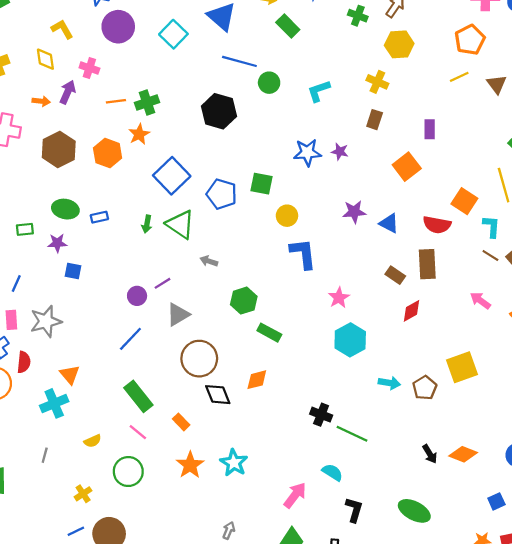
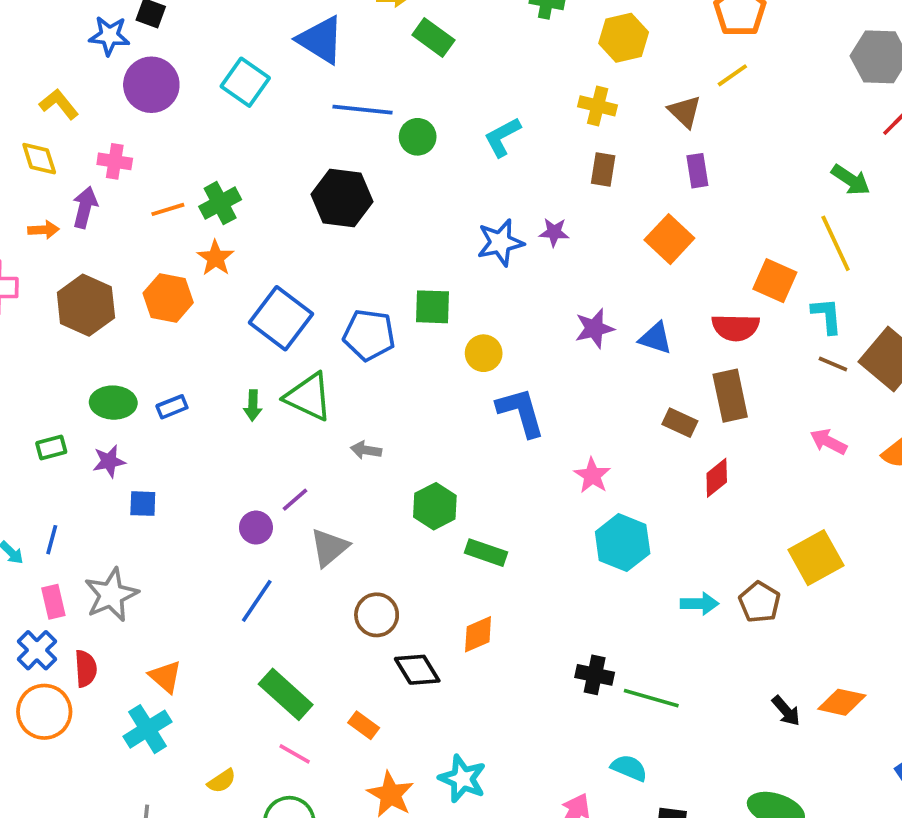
brown triangle: (497, 84) -> (685, 112), moved
brown circle: (199, 359) -> (377, 615), size x0.7

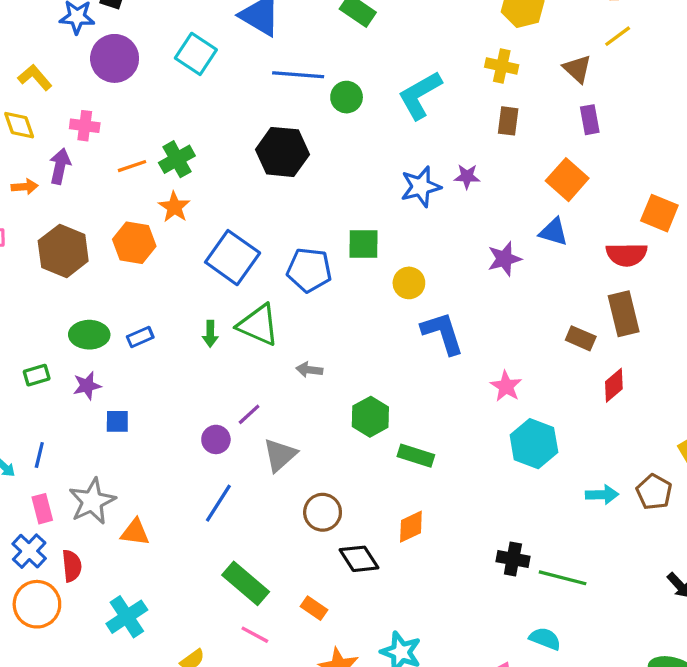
cyan L-shape: (502, 137) -> (420, 95), size x1.4
blue triangle: (656, 338) -> (554, 232), moved
orange triangle: (165, 677) -> (135, 532), moved, turned -32

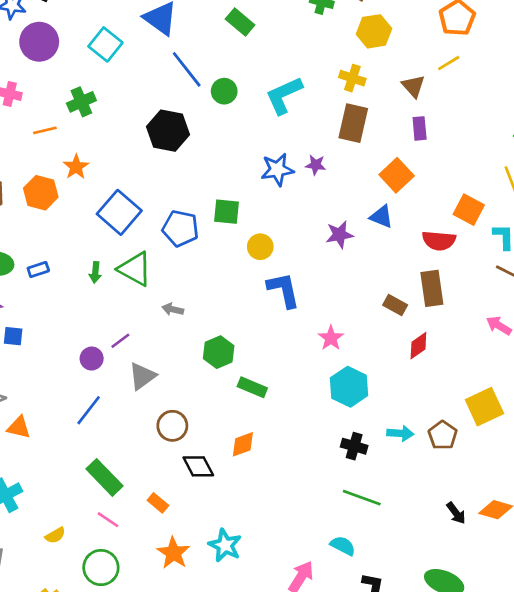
blue line: (298, 75) -> (187, 69), turned 42
brown rectangle: (508, 121) -> (353, 123), size x1.6
green cross: (177, 159) -> (81, 102), moved
black cross: (513, 559) -> (354, 446), moved

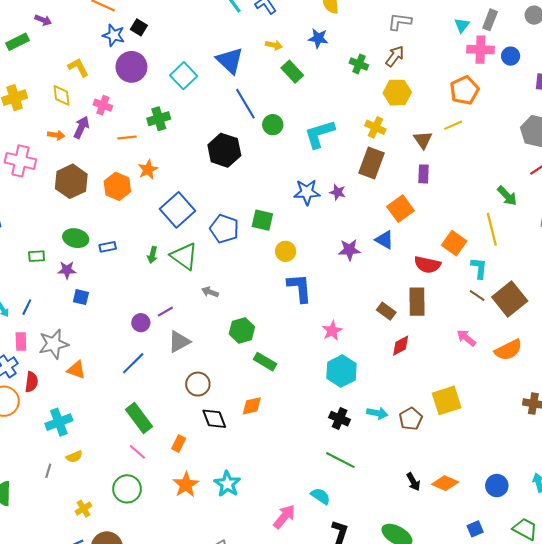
orange rectangle: (158, 503) -> (179, 444), turned 70
yellow semicircle: (55, 535) -> (74, 457), moved

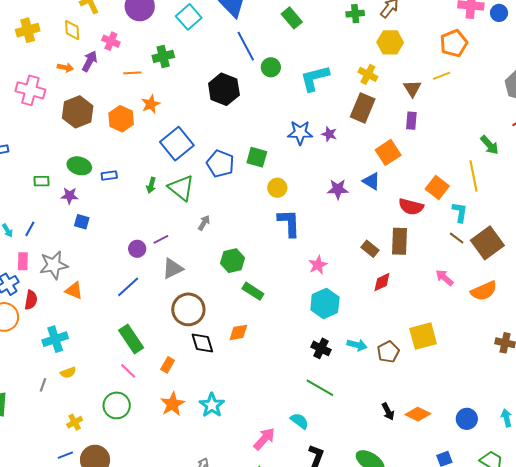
green cross: (359, 64) -> (355, 14), turned -30
gray arrow: (210, 292) -> (204, 223), turned 98
brown circle: (198, 384) -> (188, 309), size x1.4

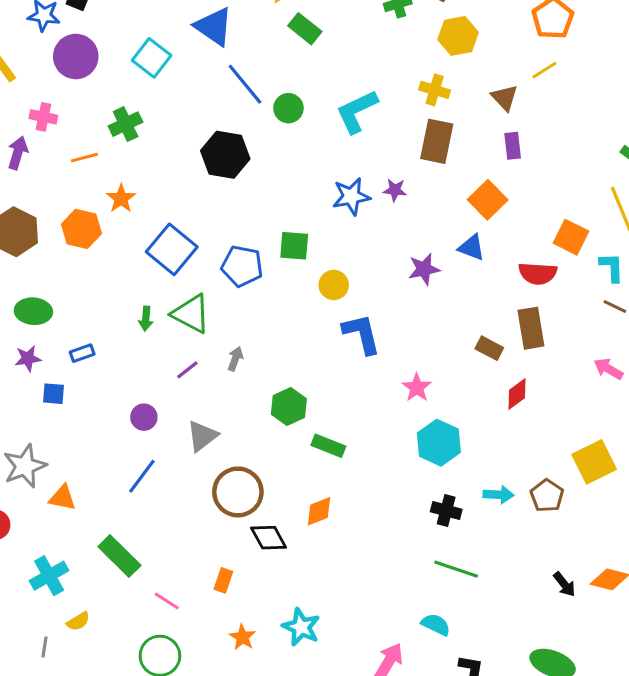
blue rectangle: (109, 176) -> (82, 353), moved
purple line: (161, 239) -> (187, 370), moved
green rectangle: (131, 339) -> (119, 556), moved
orange star: (173, 404) -> (242, 637), size x0.7

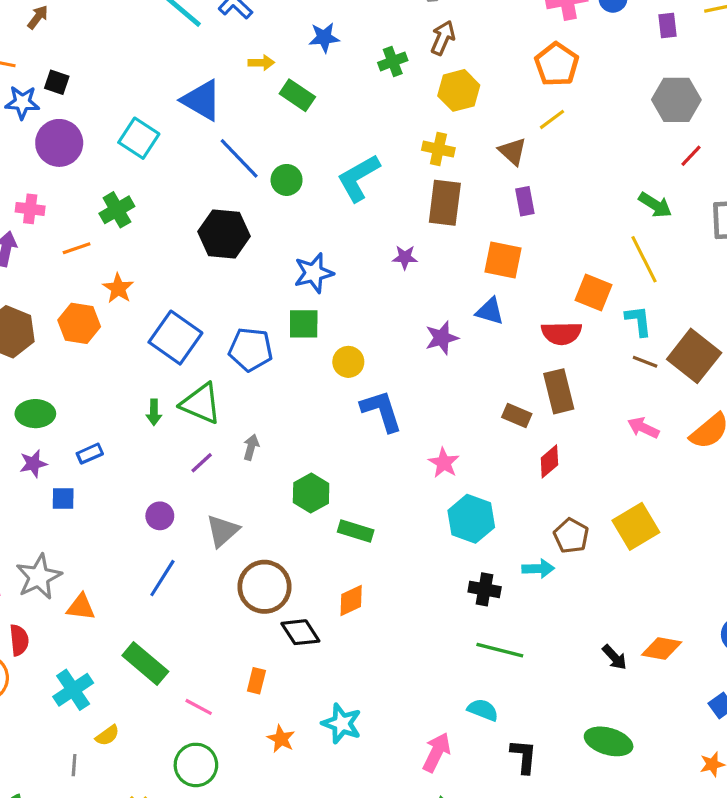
blue star: (351, 196) -> (314, 273), moved
orange square: (488, 200) -> (503, 260), turned -30
brown pentagon: (547, 496) -> (571, 536), moved

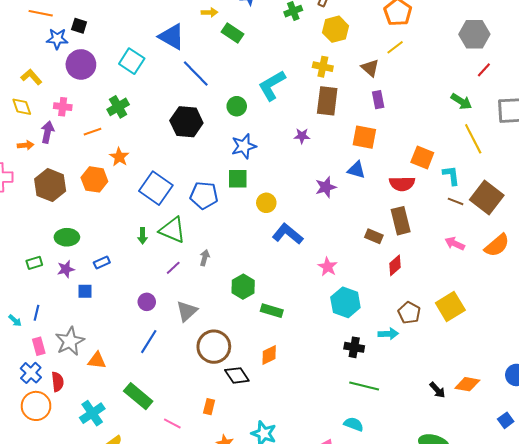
green circle: (287, 180) -> (237, 106), moved
yellow line: (644, 259) -> (473, 139), moved
blue L-shape: (381, 411) -> (288, 234), turned -32

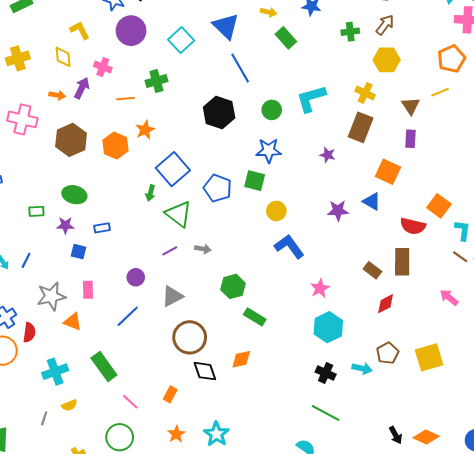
green arrow: (143, 236) -> (150, 193), moved
gray arrow: (205, 258) -> (203, 249), turned 70
pink rectangle: (39, 346) -> (88, 290), moved

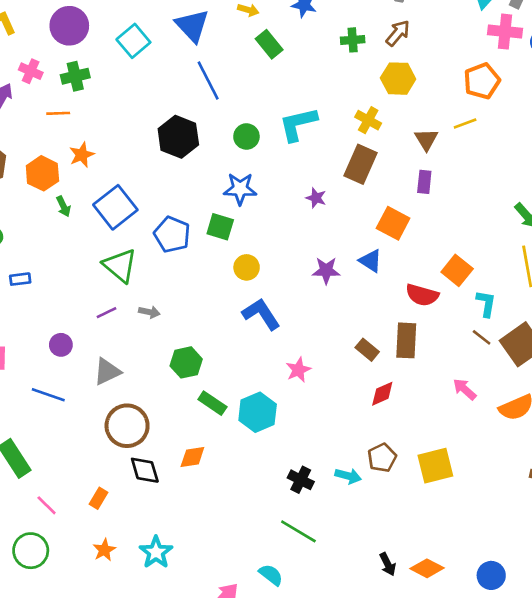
green cross: (156, 81) -> (75, 76), moved
green arrow: (150, 193) -> (63, 206), moved, turned -42
blue line: (128, 316) -> (48, 395), turned 60
cyan hexagon: (328, 327) -> (258, 412), moved

